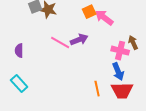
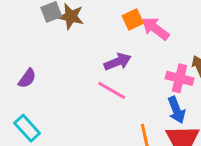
pink line: (60, 43) -> (112, 90), moved
purple semicircle: (19, 51) -> (27, 78), turned -144

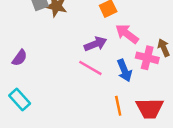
pink arrow: (155, 29) -> (127, 34), moved
blue arrow: (176, 110) -> (124, 70), moved

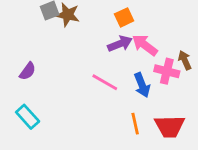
purple arrow: (95, 44) -> (120, 44), moved

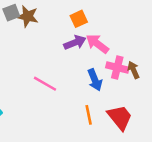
brown arrow: (185, 60) -> (134, 70), moved
pink line: (105, 82) -> (45, 84), moved
red trapezoid: (170, 126) -> (120, 117), turned -128

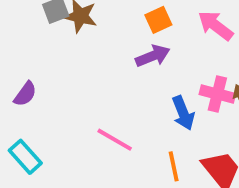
pink arrow: (97, 44) -> (215, 26), moved
pink line: (45, 84) -> (115, 140), moved

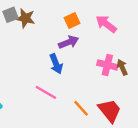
blue arrow: (183, 113) -> (56, 64), moved
orange line: (174, 166) -> (81, 108), turned -30

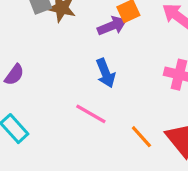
purple arrow: (69, 42) -> (112, 26), moved

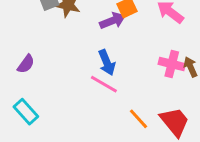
pink line: (91, 114) -> (104, 84), moved

